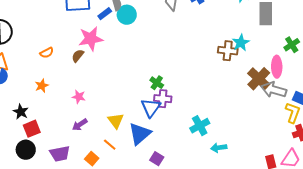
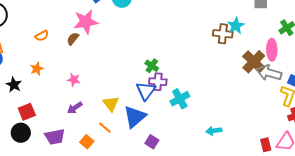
black star: (21, 112) -> (14, 85), moved
cyan cross: (200, 126) -> (180, 99), moved

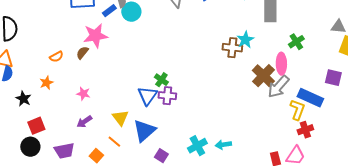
orange semicircle: (42, 36) -> (56, 57), moved
gray arrow: (269, 73) -> (278, 87), turned -65
blue triangle: (146, 91) -> (147, 96), moved
cyan cross: (180, 99) -> (197, 146), moved

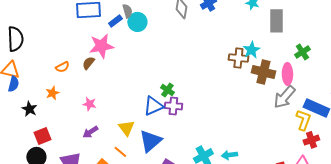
brown cross: (263, 76) -> (263, 72), moved, turned -30
blue triangle: (147, 96) -> (153, 106), turned 30

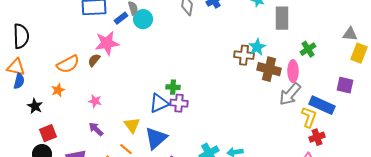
orange semicircle: (62, 67) -> (68, 64), size x1.6
green cross: (167, 90) -> (173, 87), turned -32
purple arrow: (90, 132) -> (96, 129), turned 77

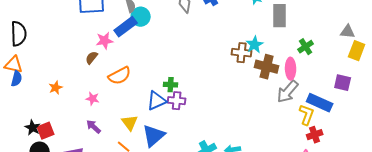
blue rectangle: (121, 18) -> (126, 27), moved, size x1.6
pink star: (107, 43) -> (105, 41), size x0.7
orange semicircle: (68, 64) -> (120, 76), moved
black star: (35, 106) -> (33, 128), moved

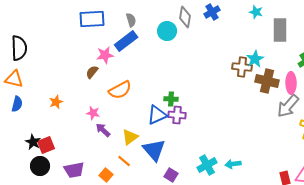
cyan circle: (141, 17) -> (167, 31), moved
blue semicircle: (17, 79) -> (17, 104), moved
yellow triangle: (130, 123) -> (130, 137), turned 30
purple arrow: (94, 127) -> (103, 130), moved
blue triangle: (154, 136) -> (154, 150), turned -30

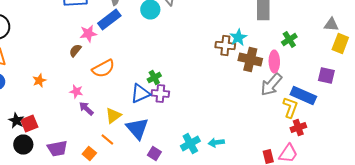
green cross: (171, 99) -> (154, 78), turned -32

